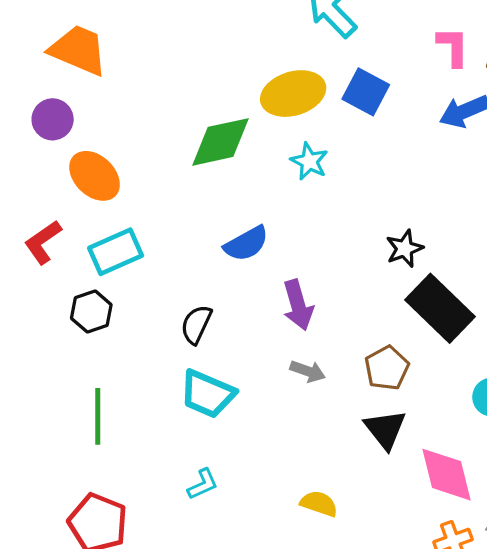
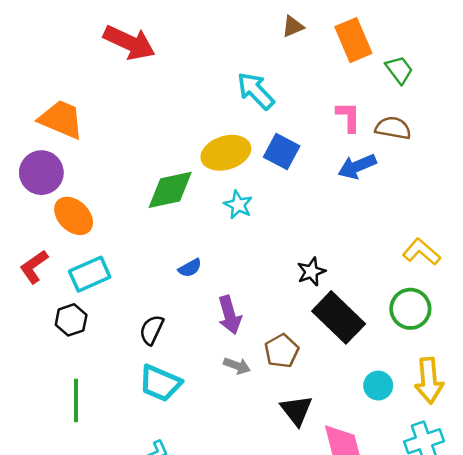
purple circle: (53, 119) -> (41, 173), size x1.4
blue semicircle: (246, 244) -> (190, 268), size x0.7
brown pentagon: (387, 368) -> (282, 351), moved

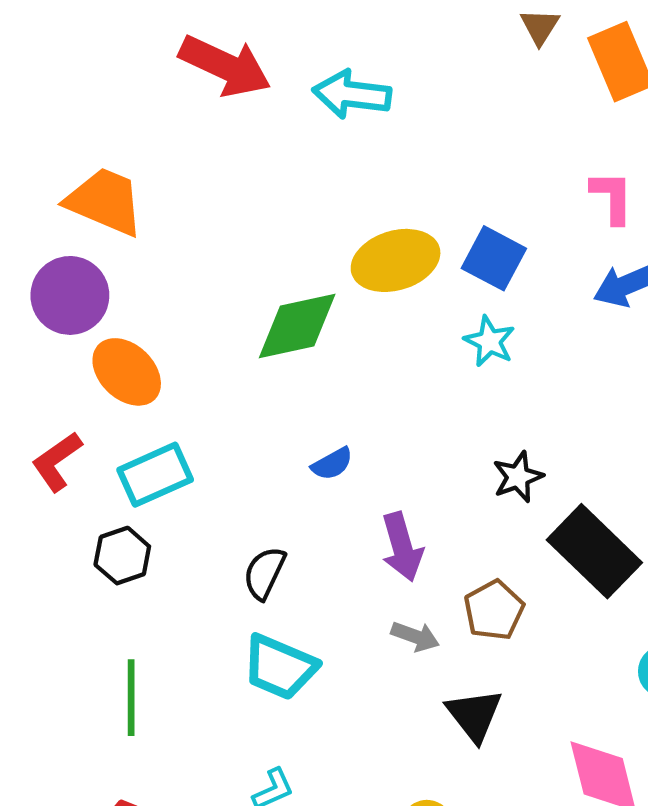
brown triangle: (293, 26) -> (540, 27), moved, turned -35
cyan arrow: (256, 91) -> (352, 94), moved, turned -39
cyan star: (238, 205) -> (490, 341), moved
black star: (311, 272) -> (518, 477), moved
black triangle: (296, 410) -> (474, 715), moved

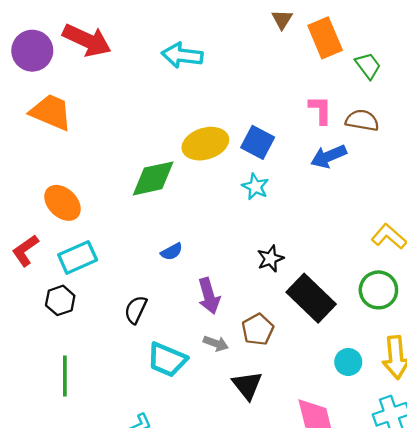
red arrow: (225, 66) -> (87, 40), moved
purple circle: (70, 295) -> (32, 51), moved
cyan trapezoid: (280, 667) -> (167, 360), moved

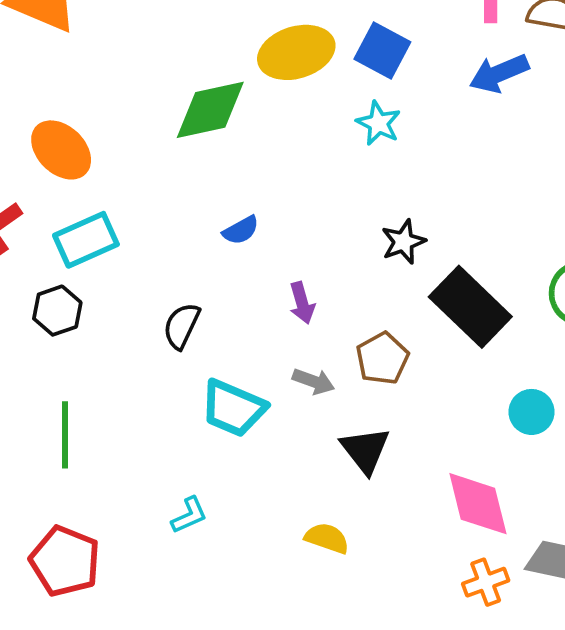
purple arrow: (209, 296) -> (302, 303), size x0.7

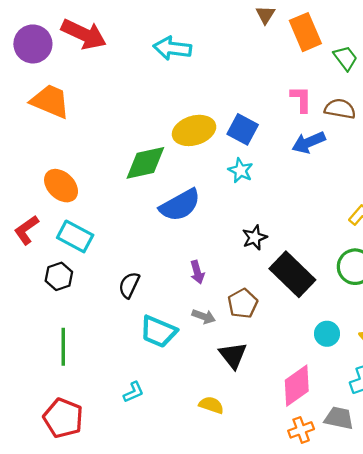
blue semicircle: (241, 230) -> (180, 205), moved, size x2.0
cyan rectangle: (86, 240) -> (75, 236), turned 52
pink diamond: (478, 504) -> (297, 386), turned 69

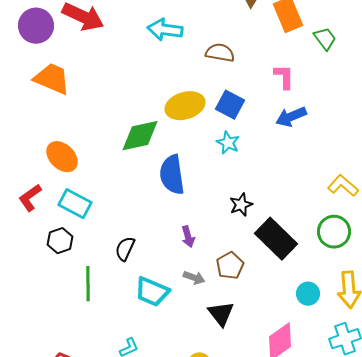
brown semicircle: (340, 109) -> (220, 53), moved
blue semicircle: (180, 205) -> (172, 175), turned 111
green line: (63, 347) -> (88, 284), moved

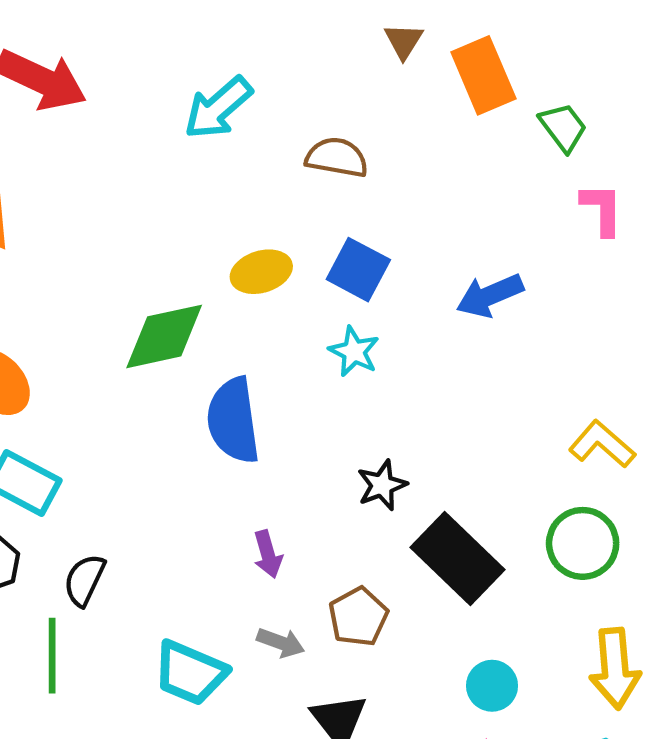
cyan arrow: (165, 30) -> (218, 108), turned -48
pink L-shape: (284, 77) -> (602, 209), moved
yellow ellipse: (185, 106) -> (261, 272), size x0.7
black semicircle: (125, 249) -> (84, 580), moved
cyan circle: (308, 294) -> (492, 686), moved

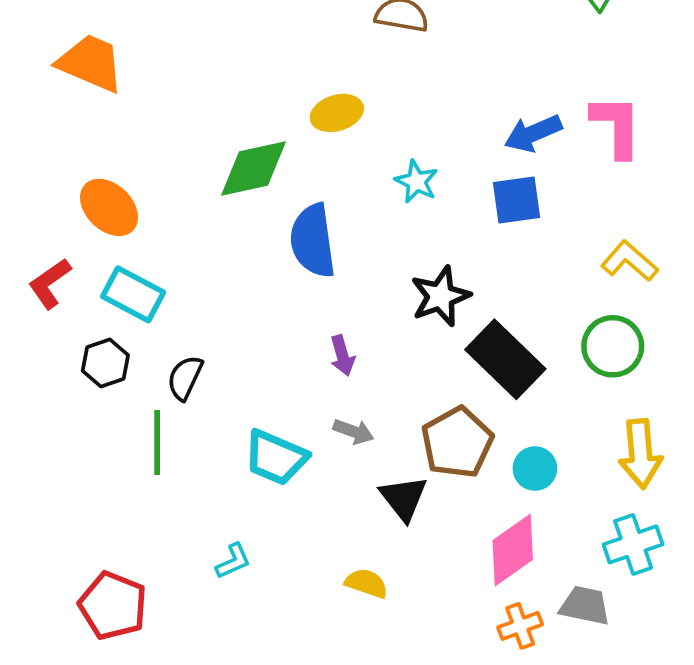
pink L-shape: (602, 209) -> (616, 126), moved, size x1.4
blue square: (358, 270) -> (516, 200), moved, turned -36
black star: (382, 485) -> (441, 296), size x1.4
brown pentagon: (358, 617) -> (457, 443), moved, size x1.4

